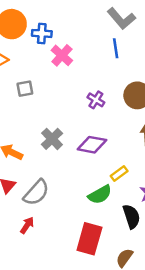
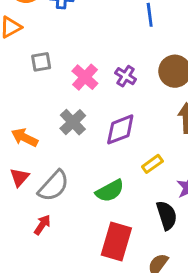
pink cross: (62, 55) -> (85, 77), moved
purple diamond: (92, 145) -> (120, 129), turned -32
green semicircle: (100, 195) -> (110, 191), moved

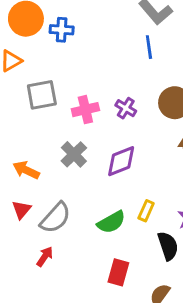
gray square: (41, 62) -> (42, 95), size x1.5
pink cross: (85, 77) -> (85, 110), turned 35
yellow rectangle: (152, 164) -> (146, 211), moved, turned -30
red rectangle: (116, 241) -> (118, 272), size x0.7

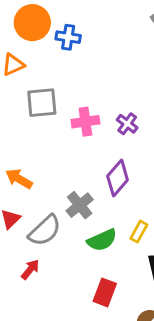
gray cross: (74, 154) -> (80, 205), moved
purple diamond: (121, 161) -> (118, 178), turned -32

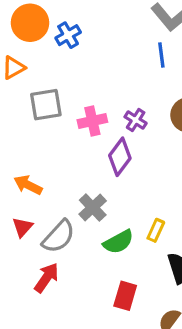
blue cross: (68, 37) -> (68, 35), turned -35
purple diamond: (118, 178) -> (120, 157), moved
red arrow: (30, 269) -> (47, 278), size x1.4

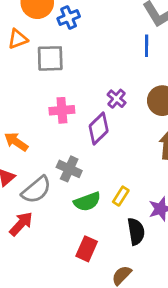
gray square: (46, 105) -> (50, 58), moved
pink cross: (92, 121) -> (62, 110), moved
gray cross: (93, 208) -> (69, 169), turned -30

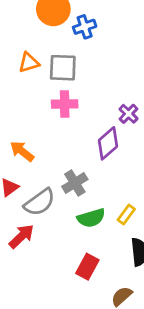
orange triangle: (18, 39) -> (29, 63), moved
pink cross: (62, 110) -> (65, 104), moved
gray cross: (69, 169) -> (75, 183), turned 30

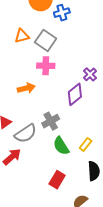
gray square: (63, 68) -> (46, 40), turned 30
orange arrow: (22, 151) -> (26, 88), moved, turned 126
green semicircle: (91, 218) -> (61, 146), turned 72

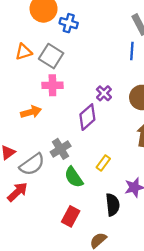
blue cross: (62, 13) -> (69, 23), turned 35
yellow rectangle: (86, 144) -> (103, 163), moved

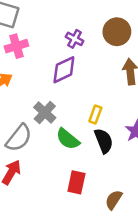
purple diamond: (87, 117) -> (64, 70), turned 32
black semicircle: (113, 205) -> (104, 141), moved

